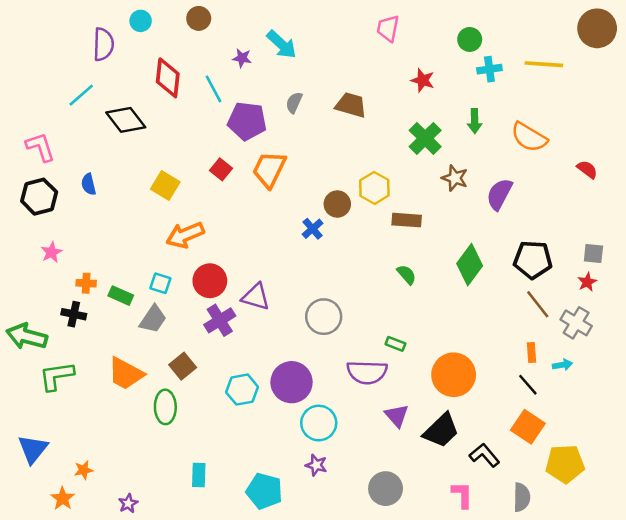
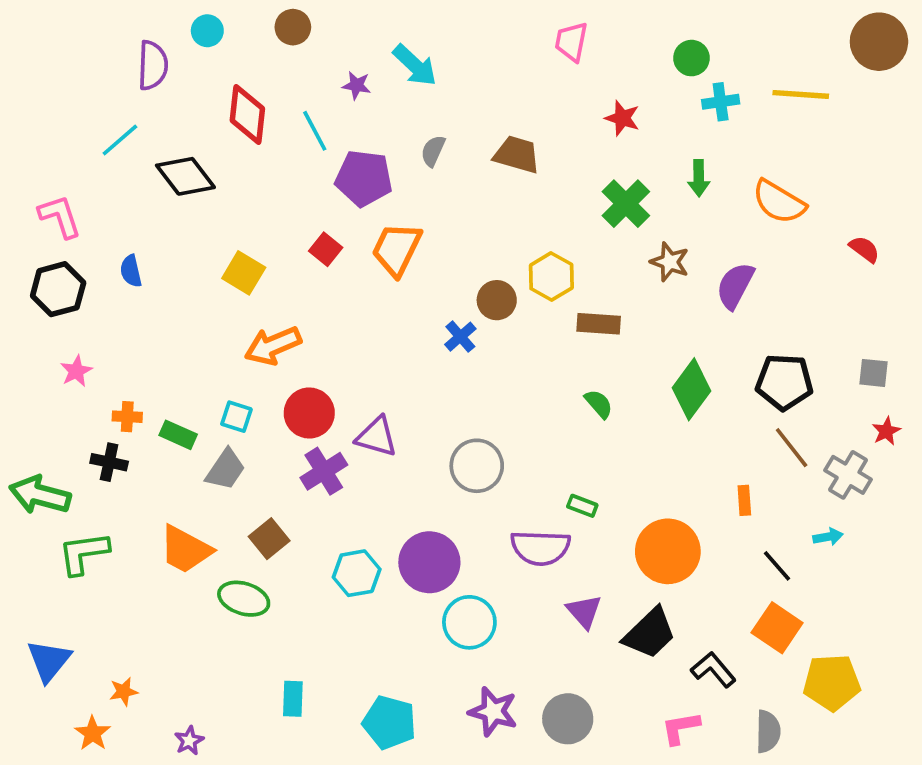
red star: (587, 282) -> (886, 431), moved
orange rectangle: (532, 352) -> (744, 500), moved
green ellipse: (165, 407) -> (244, 599), turned -72
purple star: (316, 465) -> (493, 712), moved, size x1.5
pink L-shape: (462, 495) -> (681, 728), turned -100

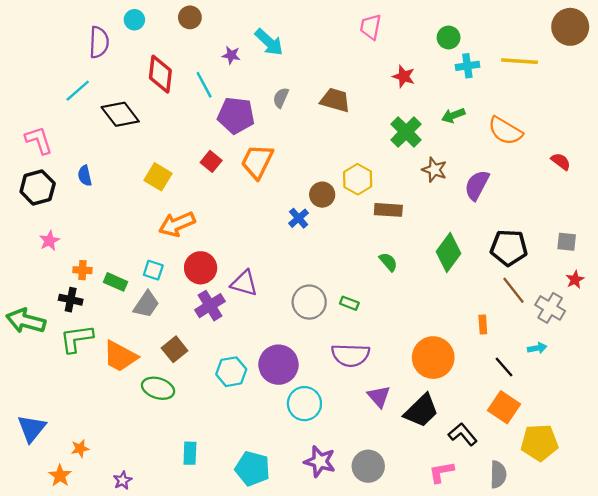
green arrow: (699, 178) -> (453, 115), turned 70
green rectangle: (582, 506) -> (349, 303), moved
green L-shape: (84, 553) -> (77, 339), moved

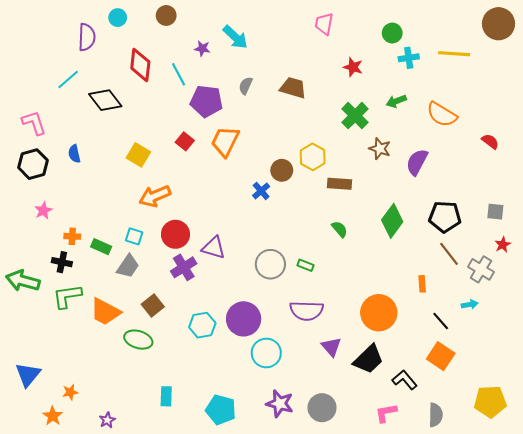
yellow pentagon: (539, 443) -> (490, 401), moved

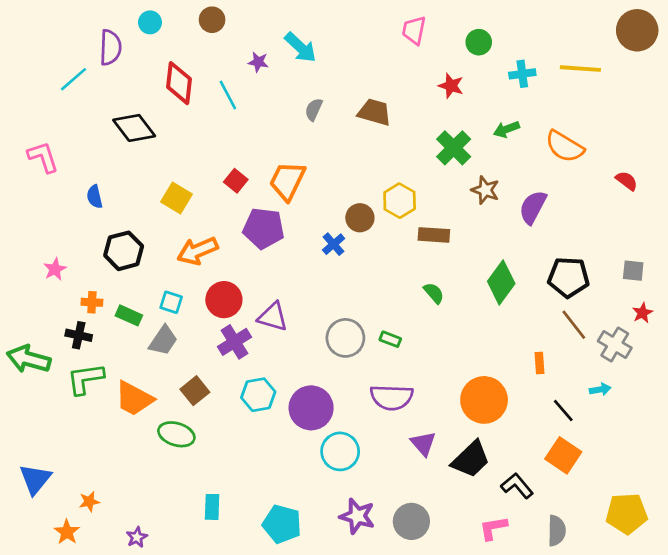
green circle: (392, 33) -> (479, 42), moved
cyan line: (68, 79) -> (73, 79), moved
purple pentagon: (206, 101) -> (264, 228), moved
black hexagon: (33, 164) -> (124, 251), moved
cyan hexagon: (202, 325) -> (258, 395), moved

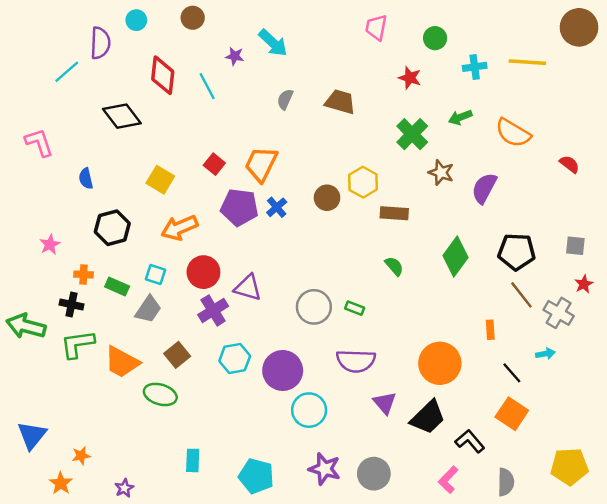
blue cross: (334, 244) -> (277, 207), moved
pink L-shape: (493, 528) -> (448, 480), turned -36

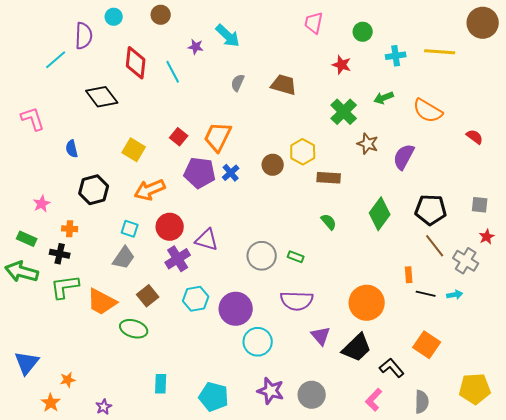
green rectangle: (117, 286) -> (27, 239), moved
black line: (512, 373) -> (426, 294), moved, turned -36

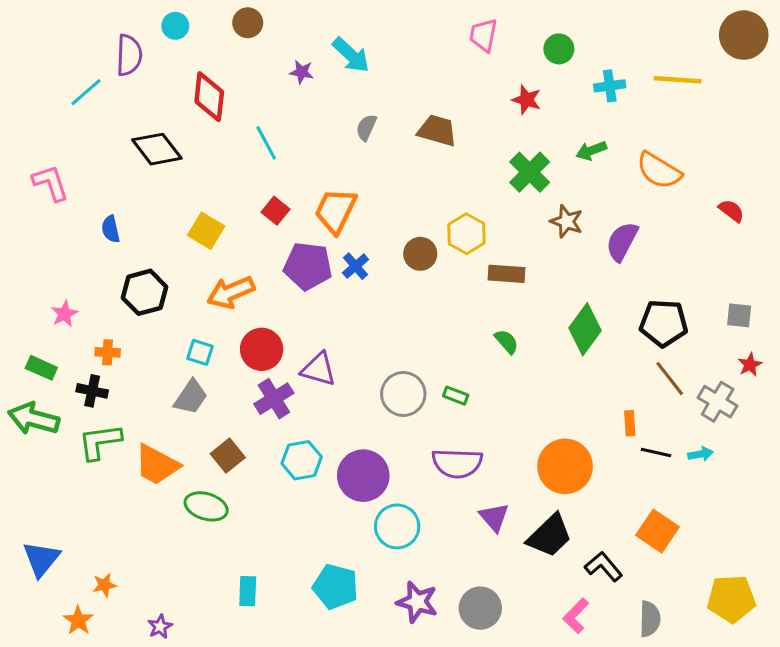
cyan line: (173, 72) -> (266, 143), moved
cyan pentagon: (214, 397) -> (336, 587), moved

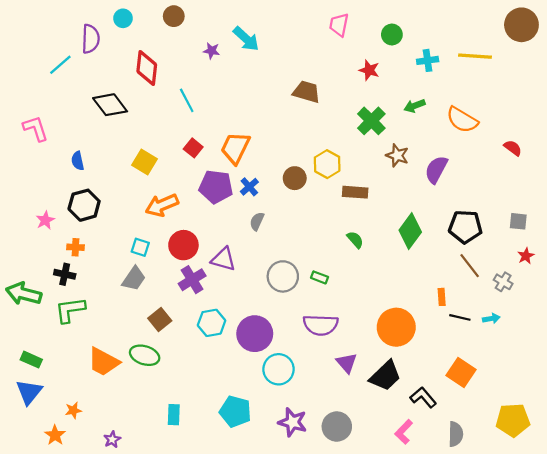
gray semicircle: (366, 127) -> (257, 221), moved
black hexagon: (145, 292) -> (84, 205), moved
green rectangle: (41, 368) -> (31, 360), moved
gray cross: (718, 402) -> (503, 282), size x0.7
orange trapezoid: (157, 465) -> (104, 362), moved

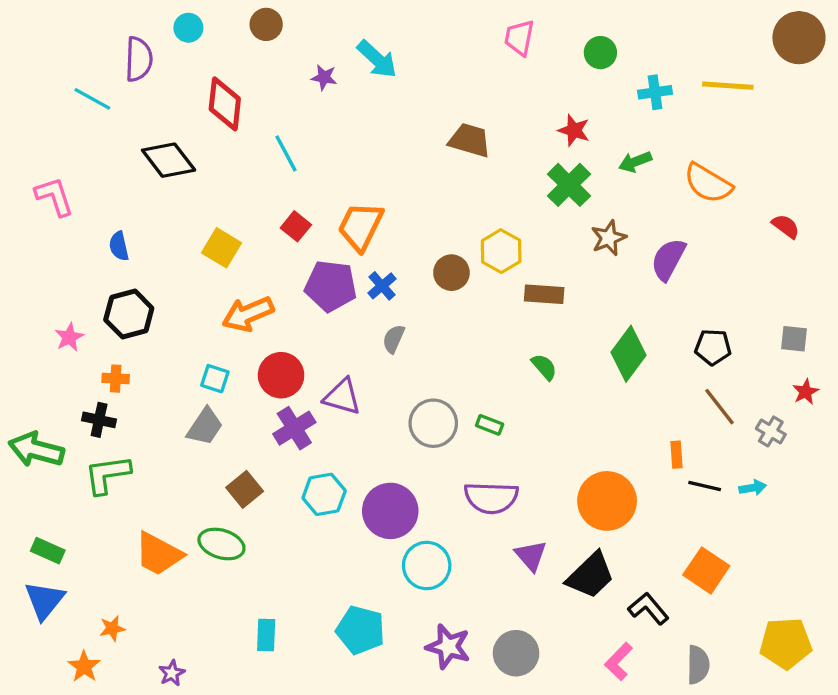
cyan line: (60, 65) -> (92, 99), turned 70
red star: (369, 70) -> (574, 130), moved
brown star: (397, 155) -> (609, 238), turned 30
black pentagon: (465, 227) -> (713, 347), size x0.7

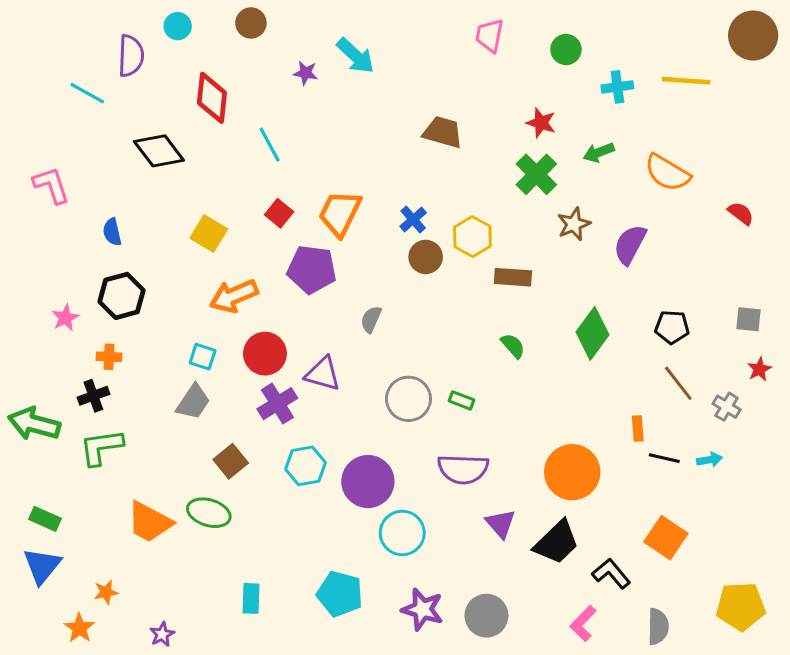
blue cross: (382, 286) -> (413, 219), moved
black cross: (99, 420) -> (93, 396), turned -32

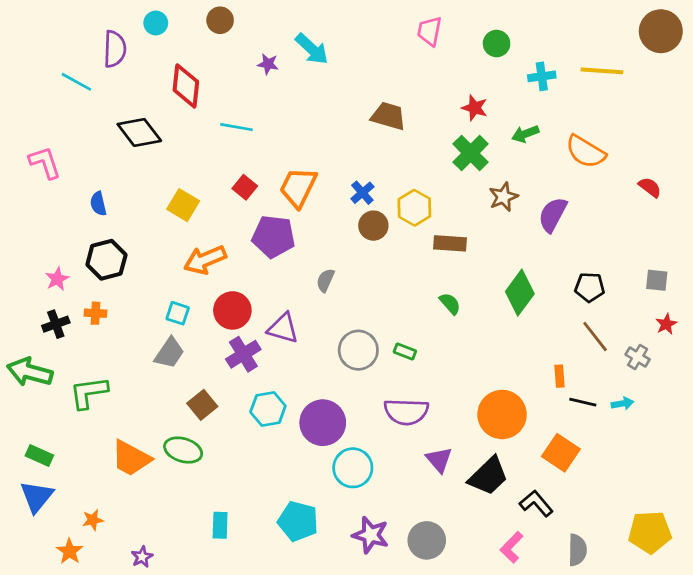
cyan line: (270, 145) -> (236, 127), turned -52
black cross: (93, 396) -> (56, 324), moved
orange square: (666, 538) -> (561, 453), moved

